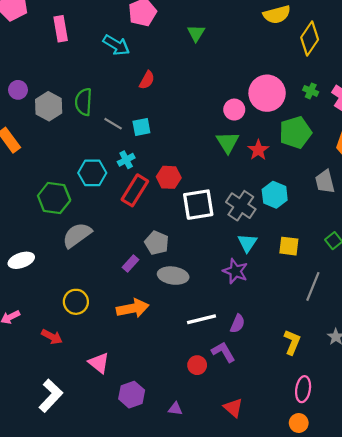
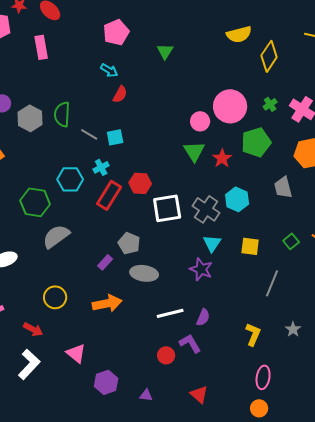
cyan arrow: (116, 45) -> (109, 70), moved, size x0.7
green cross: (311, 91) -> (270, 104), turned 32
white L-shape: (51, 396) -> (29, 364), moved

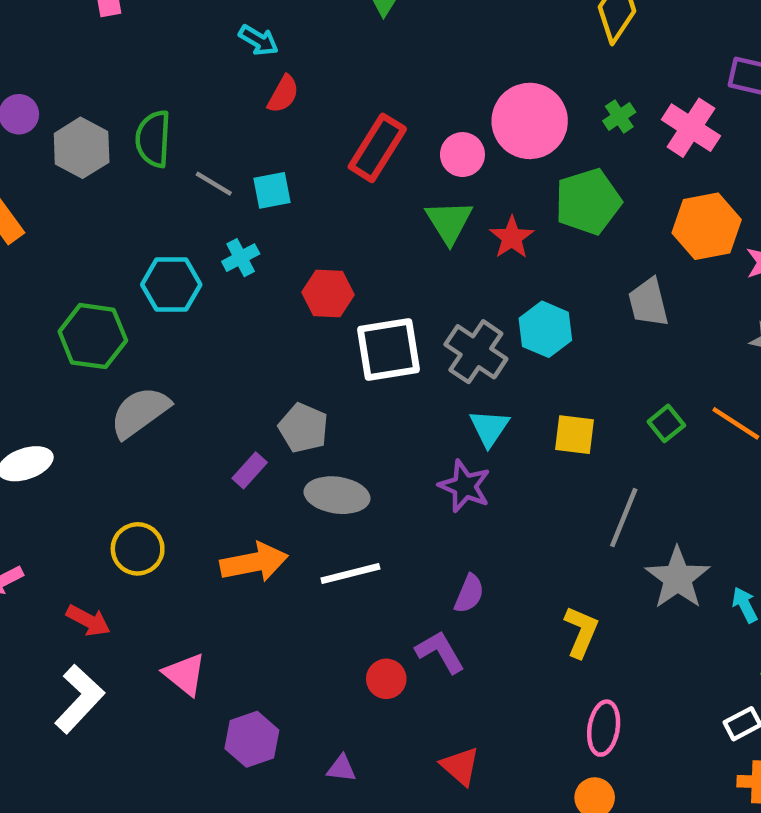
red rectangle: (109, 195) -> (377, 148), moved
white line: (170, 313) -> (350, 574), moved
gray star: (293, 329) -> (678, 578), moved, size x1.8

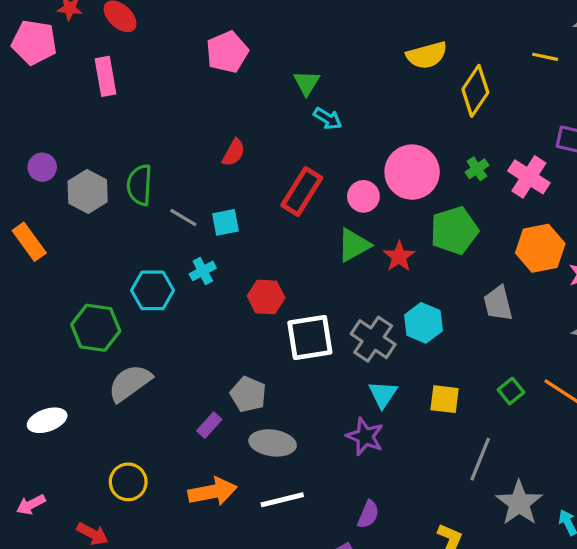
cyan arrow: (259, 40) -> (328, 118), moved
green triangle: (449, 222) -> (354, 245), turned 33

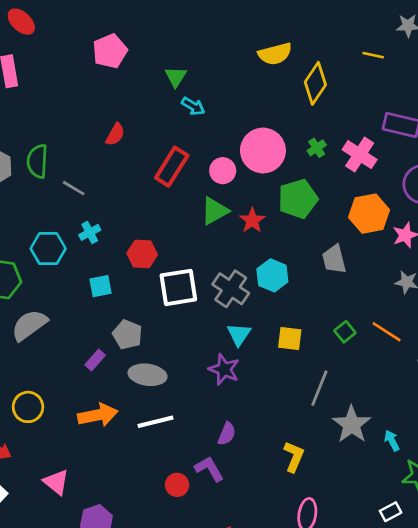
cyan square: (226, 222) -> (101, 286), moved

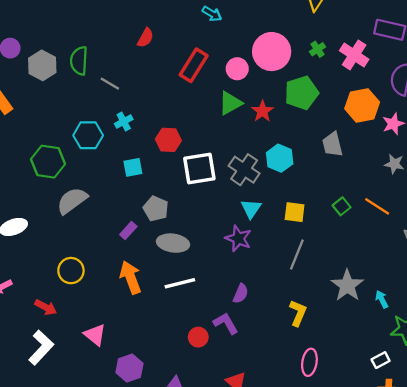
gray line: (319, 388) -> (297, 255), moved
orange arrow: (98, 415) -> (131, 277), turned -100

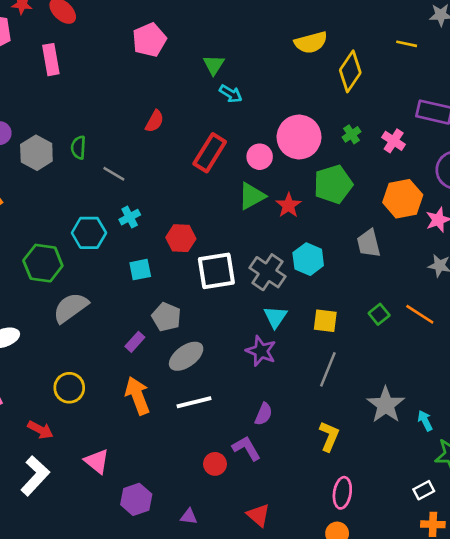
pink cross: (354, 55) -> (394, 141), size x0.7
green semicircle: (79, 61) -> (78, 148), size x0.7
gray ellipse: (173, 243) -> (186, 356), turned -44

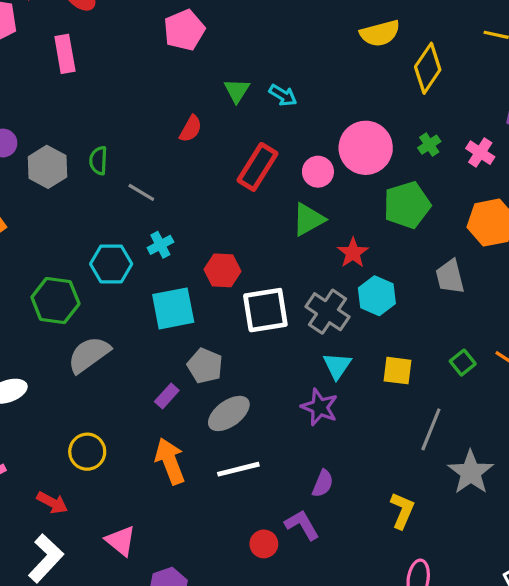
green triangle: (214, 65) -> (237, 91), moved
red star: (289, 205) -> (353, 253), moved
cyan square: (140, 270) -> (173, 308), size x1.6
gray line: (328, 369) -> (431, 429), moved

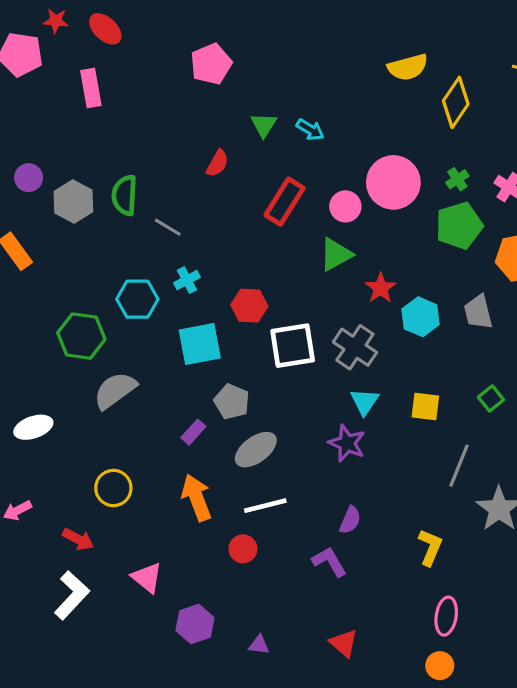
green semicircle: (98, 161) -> (125, 195), size x1.4
green pentagon: (407, 205) -> (459, 226), moved
cyan hexagon: (377, 296) -> (421, 317), moved
red circle: (264, 544) -> (243, 549), moved

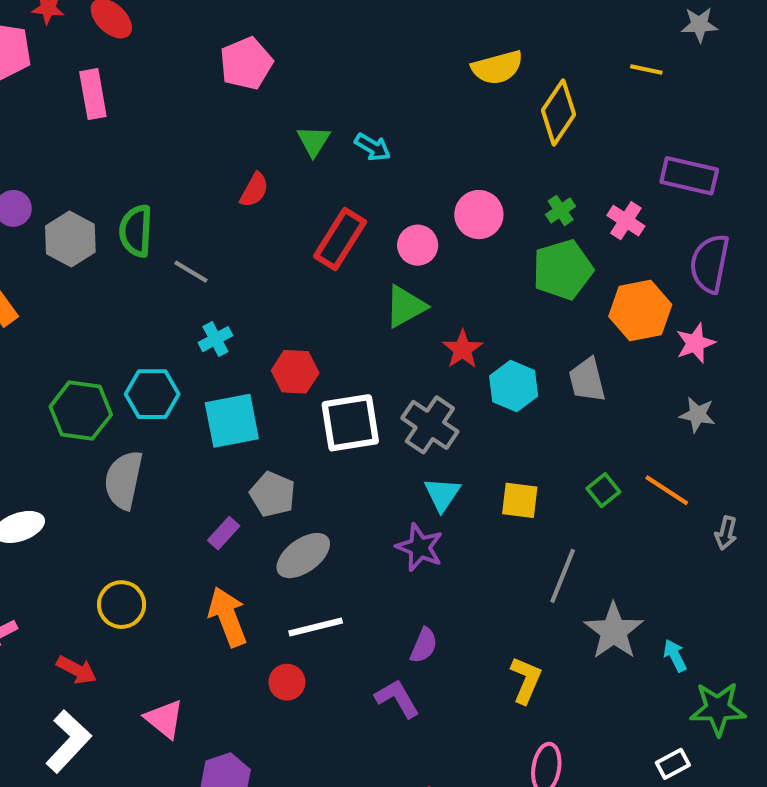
pink circle: (393, 182) -> (479, 215), size x0.7
cyan hexagon: (137, 299) -> (152, 394), moved
gray semicircle: (115, 390) -> (124, 480), turned -42

